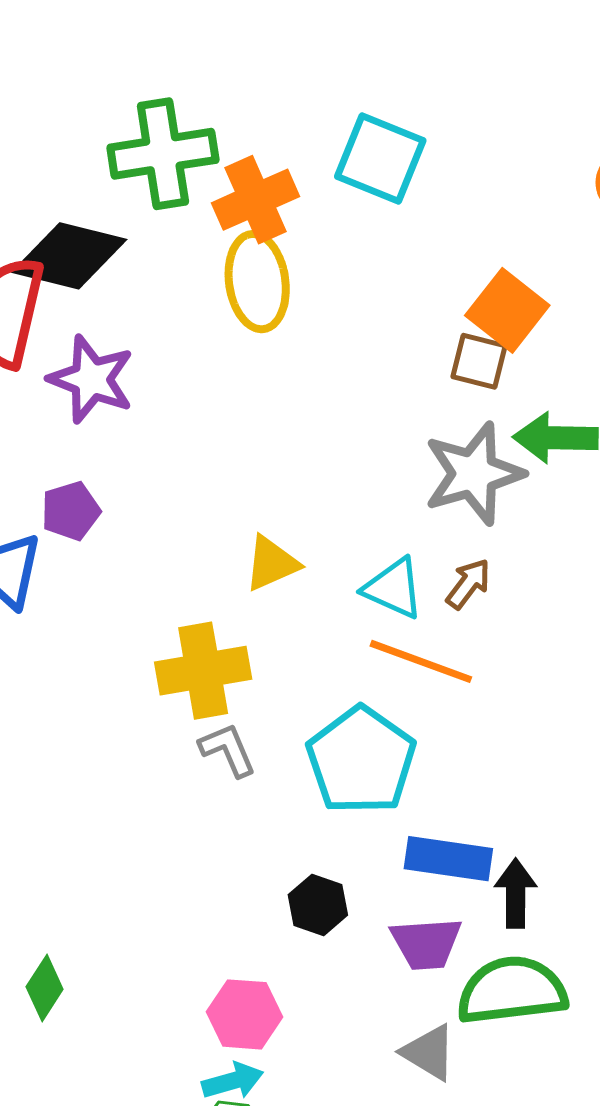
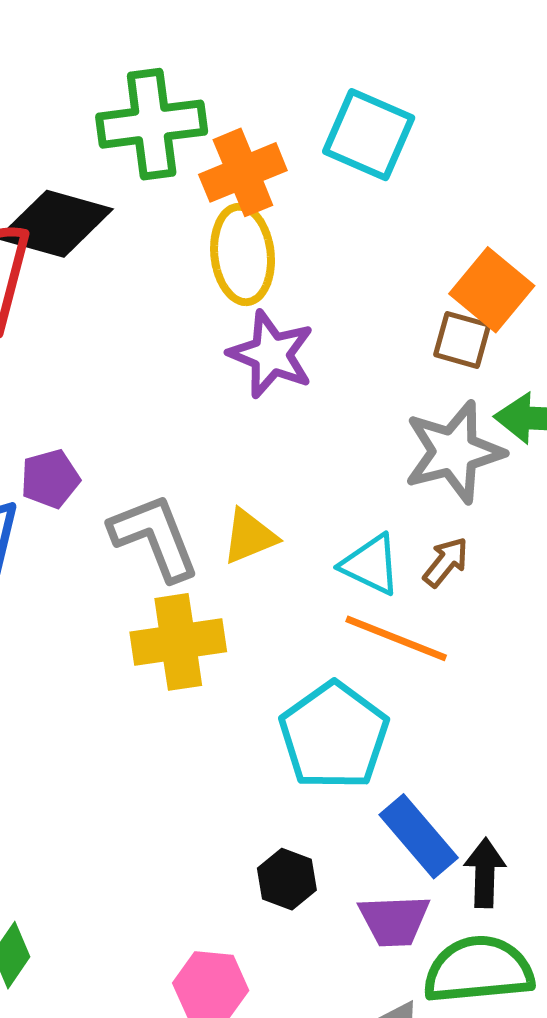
purple star: (91, 379) -> (271, 354), moved
gray L-shape: (228, 750) -> (154, 537), moved, size x1.6
blue rectangle: (448, 859) -> (419, 836), turned 40

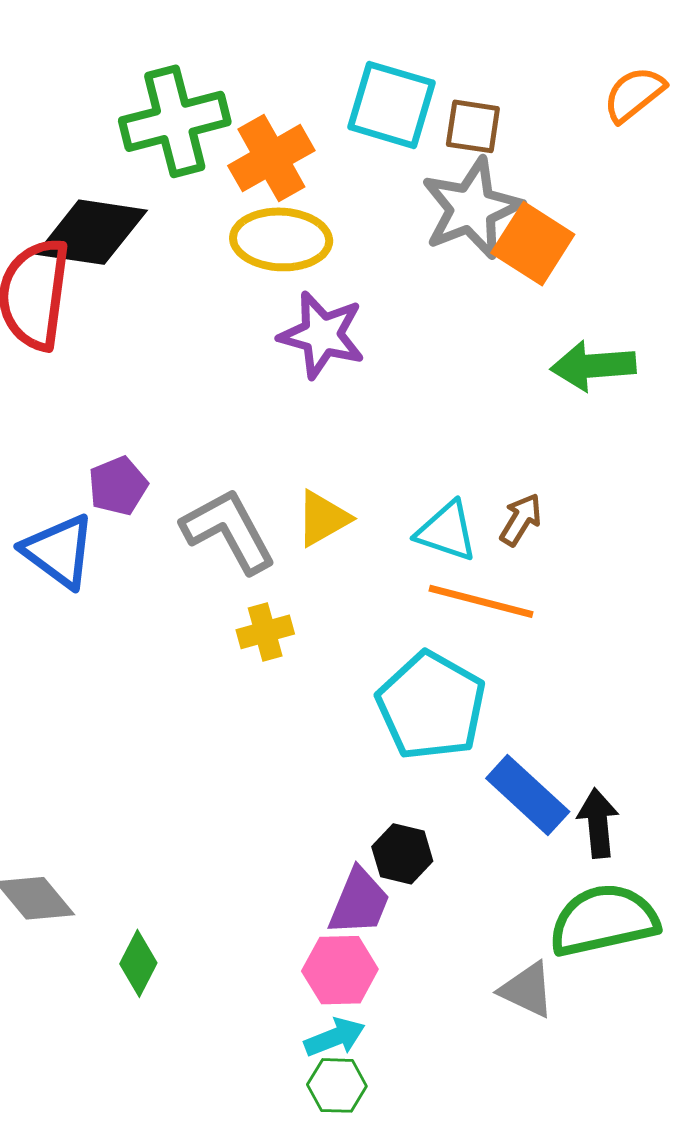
yellow ellipse: (243, 254) -> (281, 239), turned -74
brown square: (462, 340) -> (473, 126), moved
gray star: (454, 452) -> (472, 208), moved
yellow cross: (178, 642) -> (265, 632), size x0.6
purple trapezoid: (394, 920) -> (359, 902), moved, turned -58

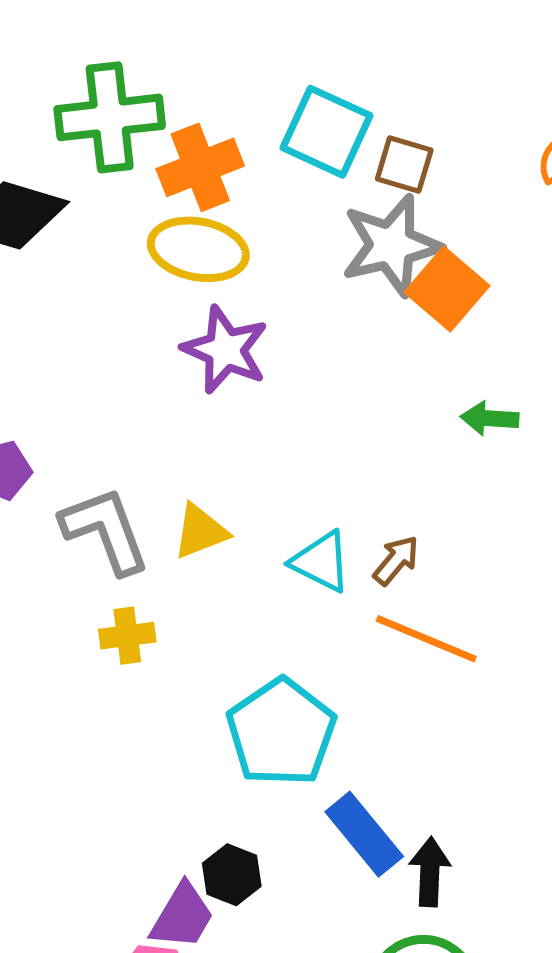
green arrow: (593, 366) -> (490, 418), size x0.7
orange line: (481, 601) -> (426, 639), moved

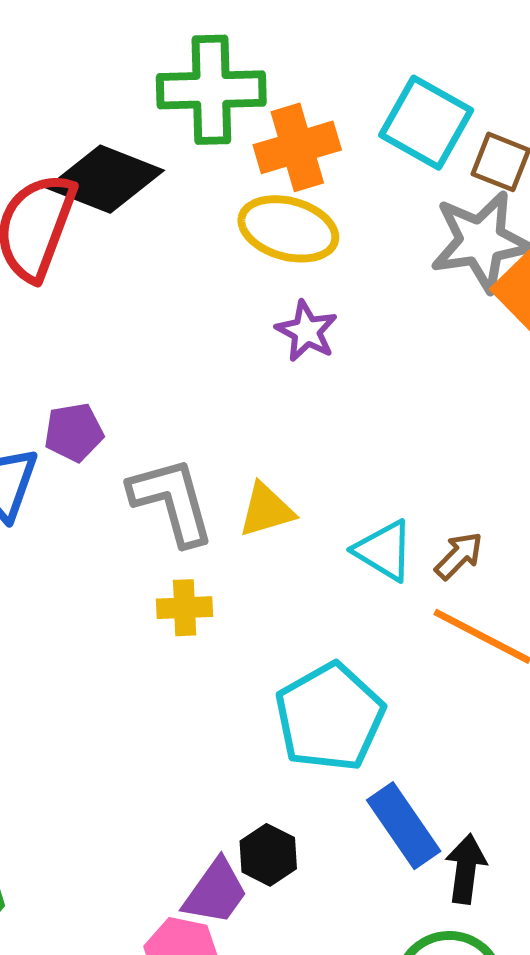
purple star: (225, 350) -> (307, 331), size x0.7

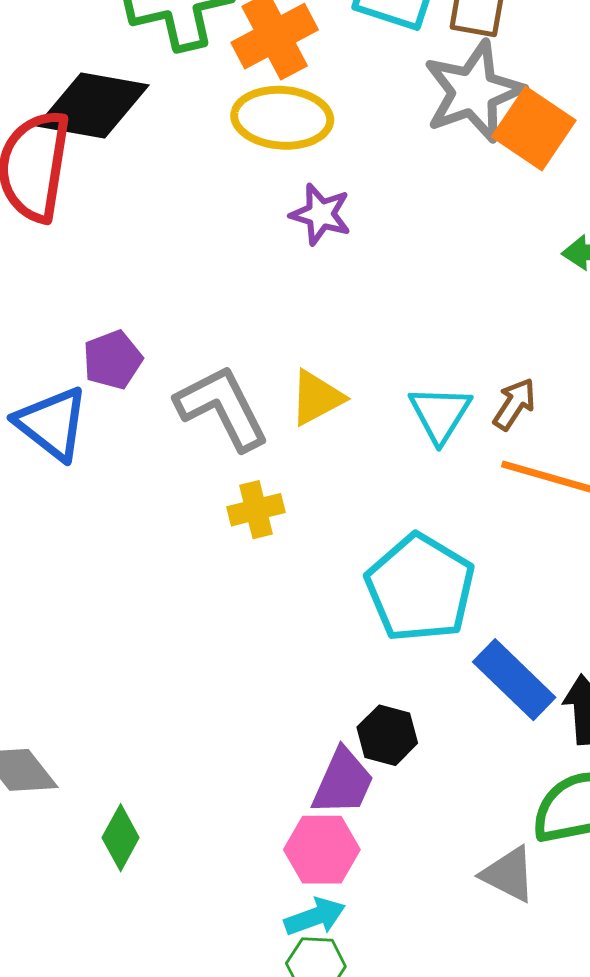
cyan triangle: (384, 551) -> (440, 414), turned 42

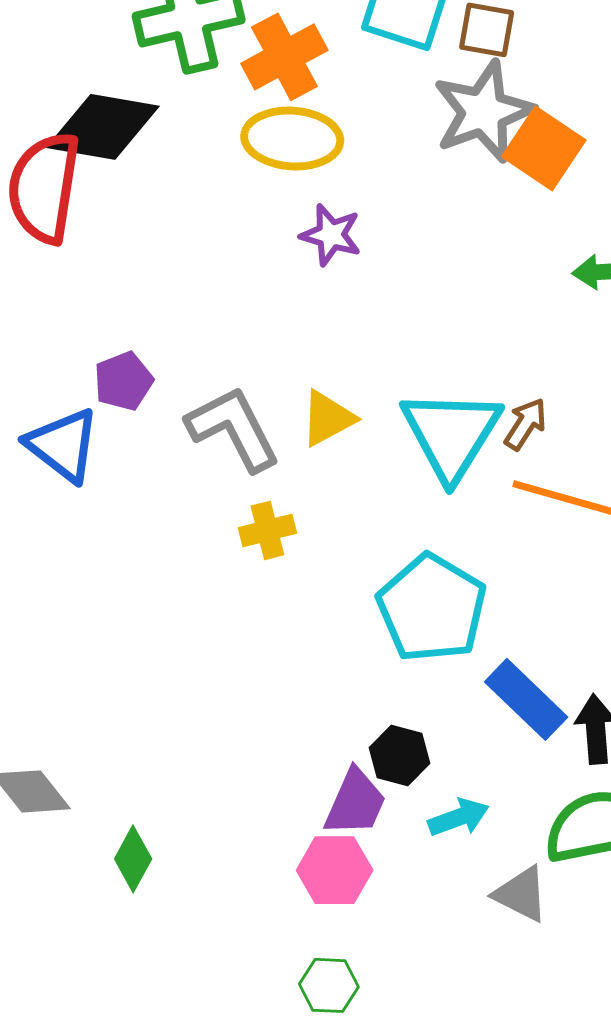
cyan triangle: (440, 414) -> (451, 434), size x1.6
cyan arrow: (315, 917) -> (459, 817), moved

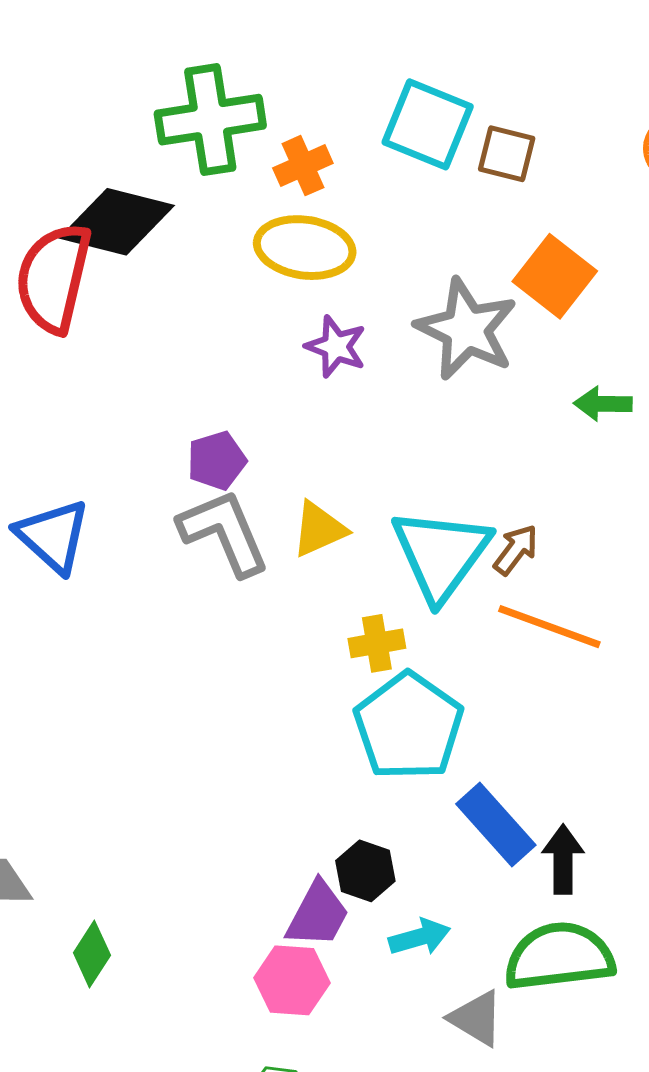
orange cross: (284, 57) -> (303, 166), size x0.7
gray star: (483, 112) -> (466, 329), moved, turned -30
purple pentagon: (123, 381) -> (217, 461), moved
yellow cross: (267, 530) -> (377, 643), moved

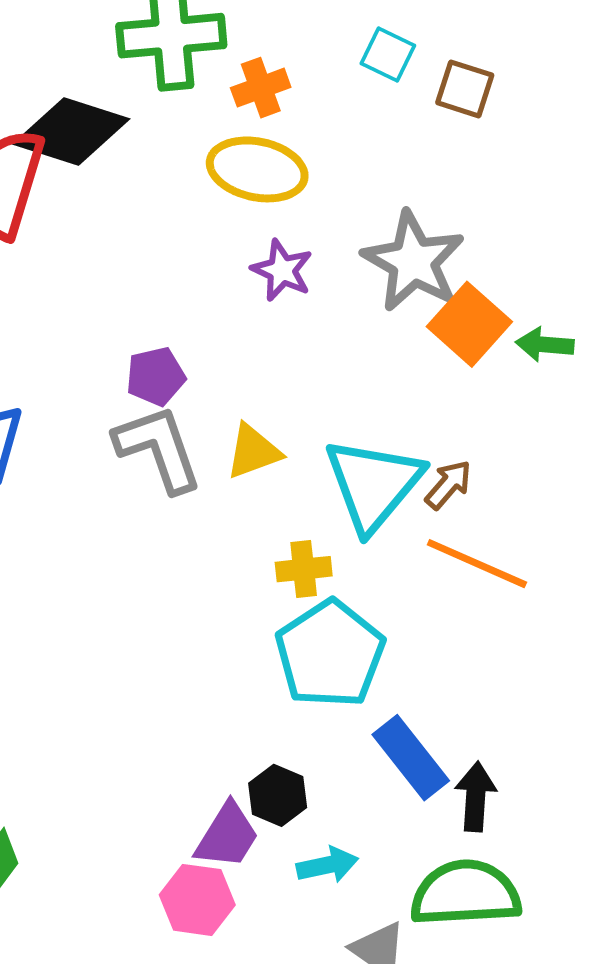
cyan square: (428, 124) -> (388, 54), size x0.6
orange square: (555, 276) -> (469, 324), moved

